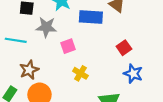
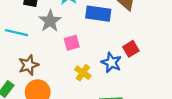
gray star: (46, 27) -> (50, 21), turned 30
blue star: (133, 74) -> (111, 63), moved

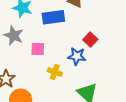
pink square: (72, 43) -> (38, 49), turned 32

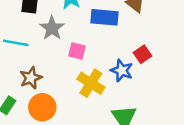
yellow cross: (55, 72) -> (91, 83), size x1.5

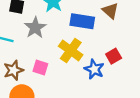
pink square: (77, 51) -> (40, 68), moved
yellow cross: (91, 83) -> (71, 50), moved

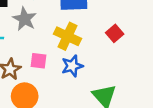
blue star: (94, 69) -> (72, 66), moved, turned -30

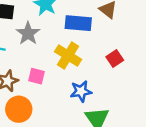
blue star: (72, 66) -> (81, 91), moved

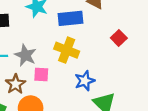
gray star: (28, 33) -> (25, 55), moved
red square: (115, 58) -> (119, 38), moved

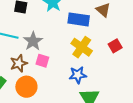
yellow cross: (67, 50) -> (82, 47), moved

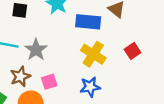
pink square: (42, 61) -> (49, 82), moved, turned -32

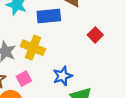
yellow cross: (93, 54) -> (33, 48), moved

